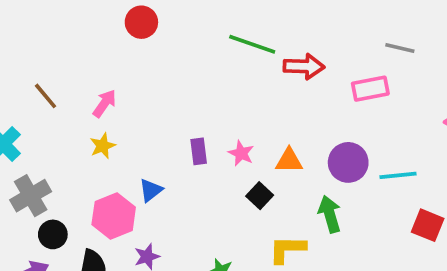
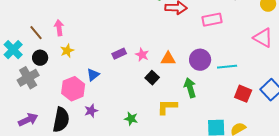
brown line: (45, 96) -> (36, 33), moved
pink arrow: (105, 103) -> (59, 28), moved, turned -42
purple rectangle: (199, 151) -> (119, 54), turned 72
black circle: (53, 234) -> (40, 58), moved

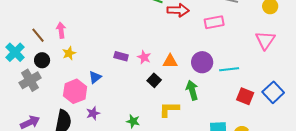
pink triangle: (263, 38) -> (265, 40), turned 35
purple rectangle: (119, 54) -> (121, 56), turned 40

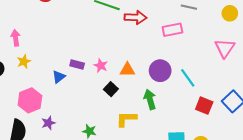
cyan line: (229, 69) -> (188, 78), turned 60
blue triangle: (95, 77) -> (59, 77), moved

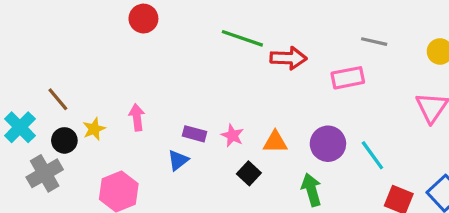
pink arrow: (16, 38) -> (137, 117), moved
yellow star: (24, 61) -> (94, 129), moved
blue triangle: (59, 77) -> (178, 160), moved

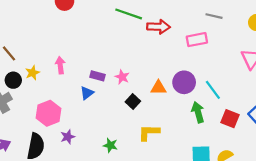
orange triangle: (275, 142) -> (158, 88), moved
green arrow: (311, 190) -> (198, 112), moved

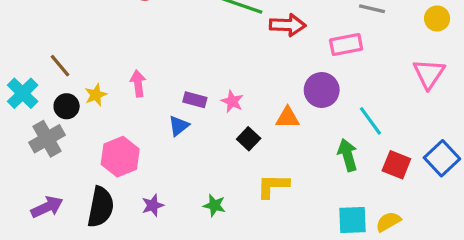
purple circle: (184, 82) -> (322, 90), moved
purple star: (68, 137) -> (153, 205), moved

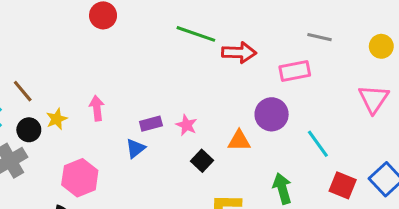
purple rectangle: (195, 100) -> (151, 124), turned -30
green arrow: (348, 155) -> (282, 189), moved

